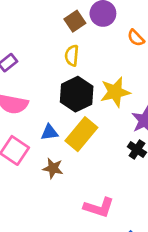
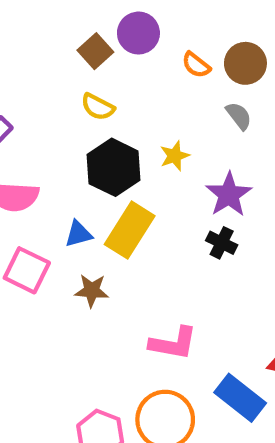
yellow semicircle: (72, 56) -> (98, 107), turned -60
yellow star: (115, 92) -> (175, 156), size x0.6

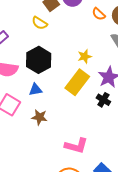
yellow semicircle: (98, 107) -> (40, 23), moved
black hexagon: (114, 167) -> (39, 60), moved
yellow rectangle: (130, 230) -> (77, 82), moved

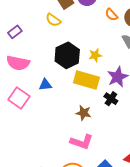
black hexagon: (39, 60) -> (67, 55), moved
yellow rectangle: (77, 82) -> (86, 80), turned 65
brown star: (39, 117) -> (84, 113), moved

